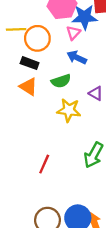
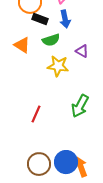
blue arrow: (77, 57) -> (65, 19), turned -126
black rectangle: (30, 63) -> (40, 19), moved

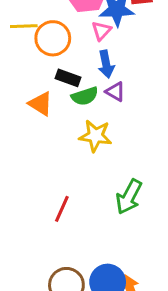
black rectangle: (40, 19) -> (68, 78), moved
purple triangle: (82, 51) -> (115, 92), moved

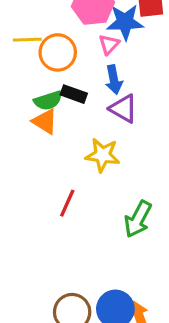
purple triangle: (115, 92) -> (123, 109), size x1.4
green semicircle: (85, 96) -> (48, 101), moved
red line: (62, 209) -> (67, 203), moved

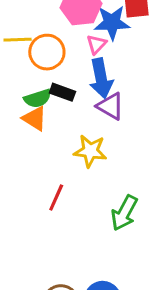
blue arrow: (114, 80) -> (101, 78), size x1.4

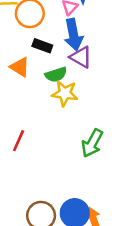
green semicircle: (38, 98) -> (56, 75), moved
red line: (56, 197) -> (19, 141), moved

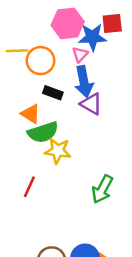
green semicircle: (56, 75) -> (43, 132), moved, size x1.4
yellow star: (65, 93) -> (58, 151), moved

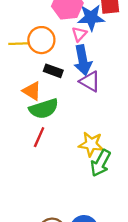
yellow line: (17, 51) -> (19, 44), moved
yellow star: (58, 151) -> (91, 144), moved
red line: (29, 187) -> (39, 137), moved

